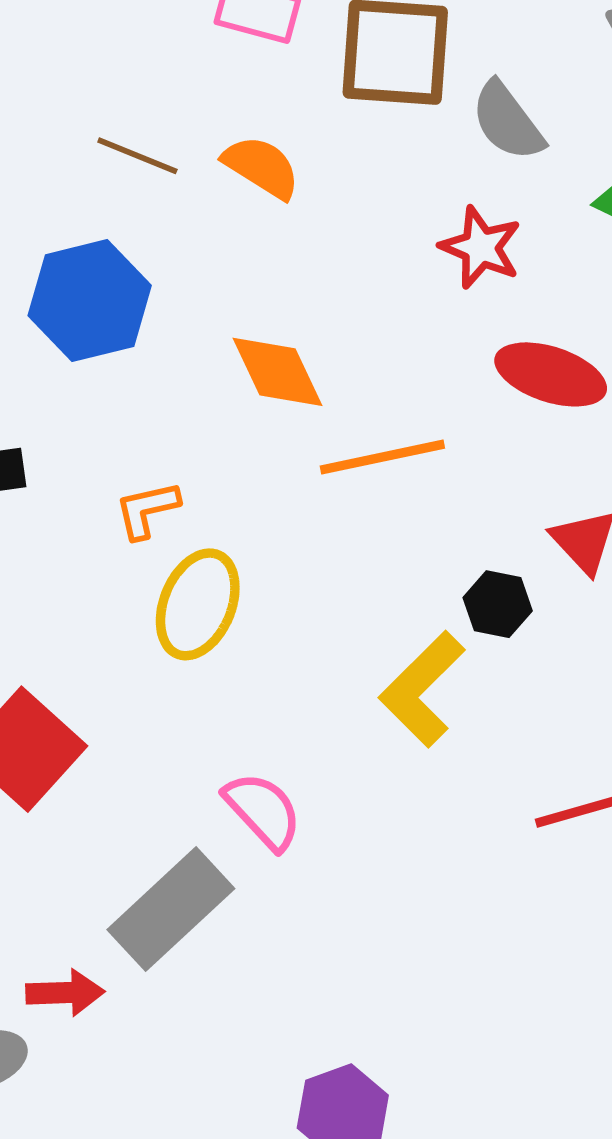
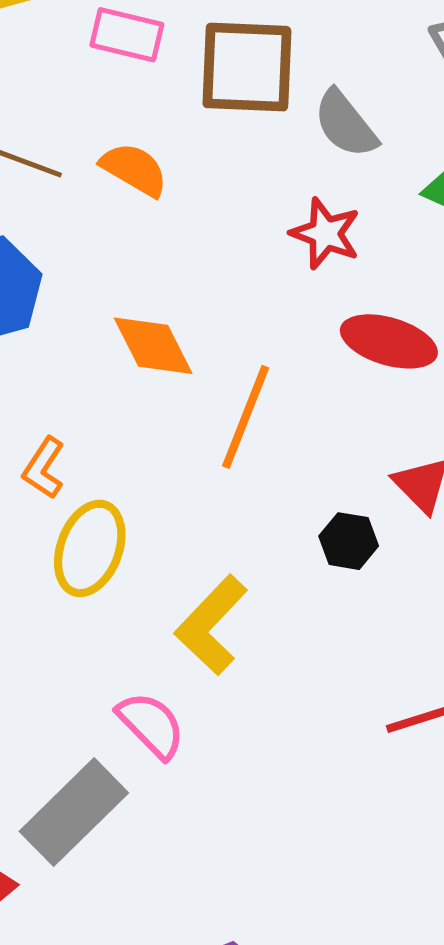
orange line: (382, 457) -> (246, 417), turned -55
orange L-shape: (147, 510) -> (44, 468), turned -42
yellow L-shape: (422, 689) -> (211, 625), moved

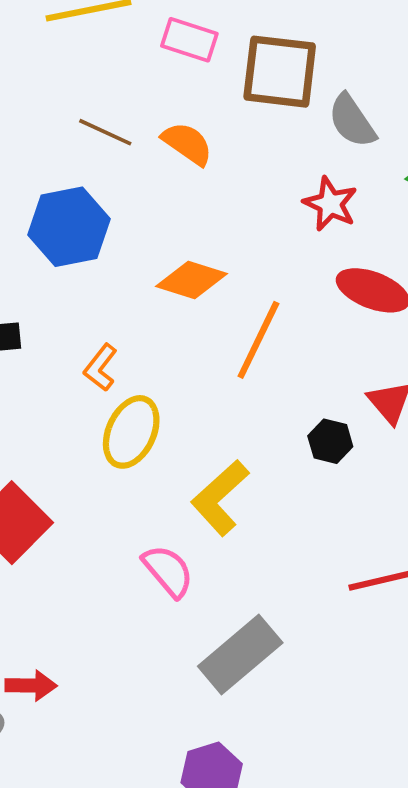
orange diamond: (153, 346) -> (192, 280), turned -50
gray rectangle: (74, 812) -> (240, 655), moved

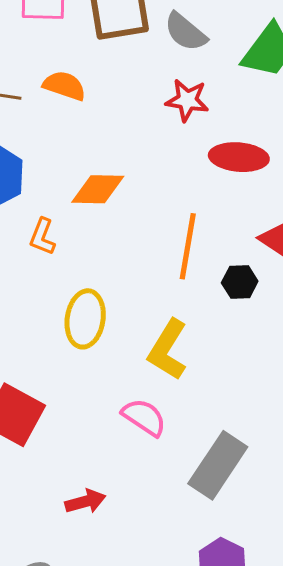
orange line: (258, 340) -> (188, 246), moved
orange L-shape: (101, 368) -> (42, 237), moved
red arrow: (31, 686) -> (85, 501), moved

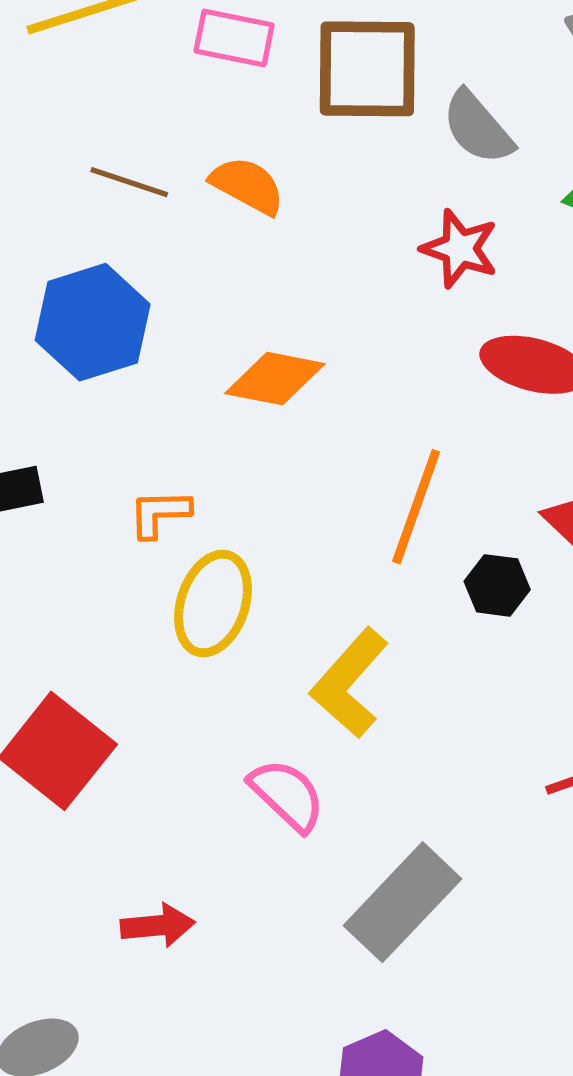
orange L-shape: (42, 237) -> (160, 513), moved, turned 57

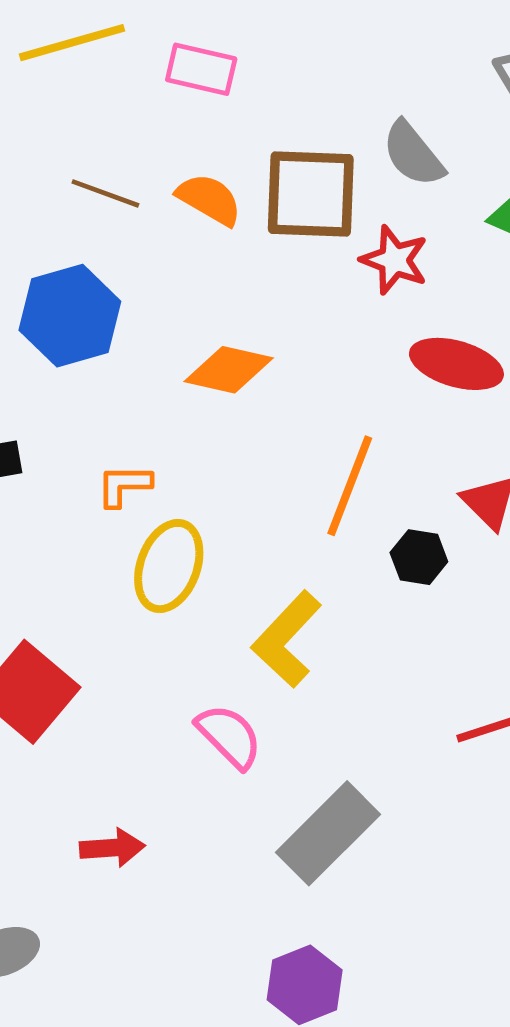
brown square: (367, 69) -> (311, 194), moved

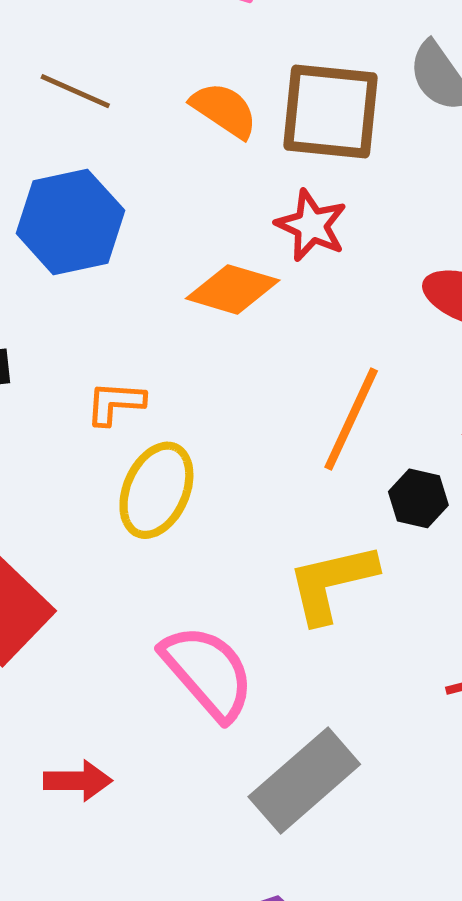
brown line: (105, 193) -> (75, 91), moved
red star: (394, 260) -> (311, 225), moved
yellow L-shape: (287, 639) -> (332, 583), moved, turned 30
pink semicircle: (229, 736) -> (208, 672), size x1.4

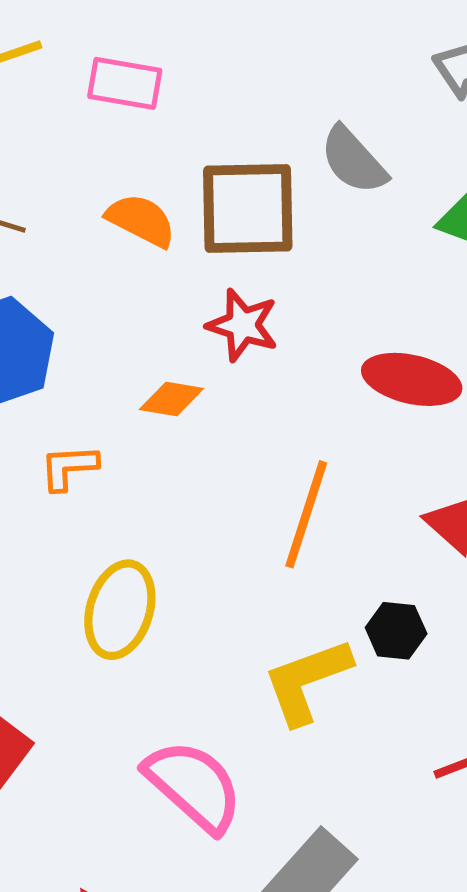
orange diamond: (233, 289) -> (171, 399), size x0.7
orange L-shape: (115, 403) -> (69, 467), moved
black hexagon: (418, 498) -> (396, 631), moved

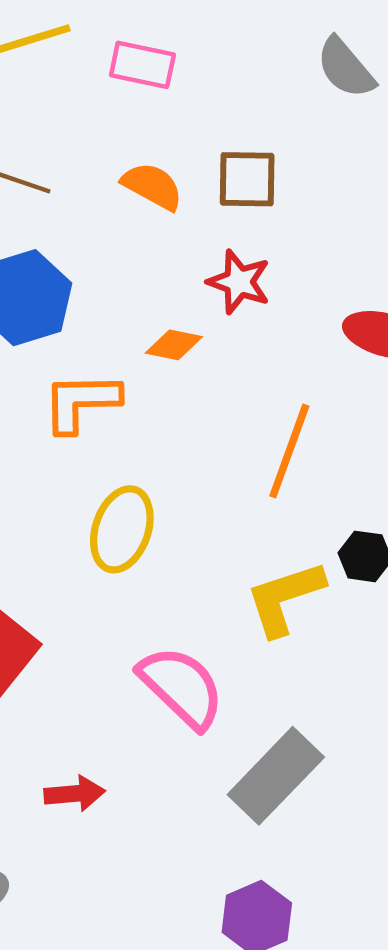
gray semicircle: (353, 160) -> (346, 68), moved
brown square: (248, 209) -> (247, 179), size x0.7
orange L-shape: (69, 467) -> (81, 402), size x1.5

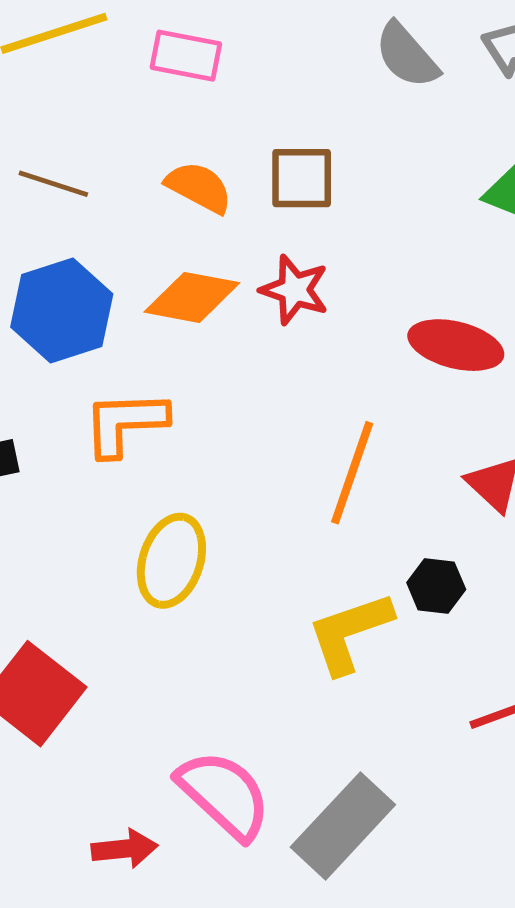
orange diamond: (174, 345) -> (192, 297), moved, size x1.5
pink semicircle: (182, 687) -> (224, 795), moved

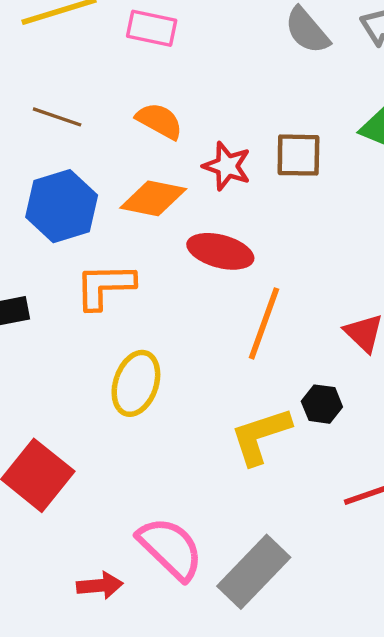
brown square: (302, 178) -> (298, 155), moved
red star: (295, 290) -> (227, 166), moved
red ellipse: (456, 345) -> (220, 251), moved

